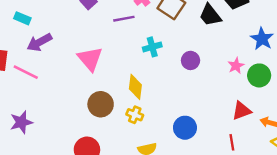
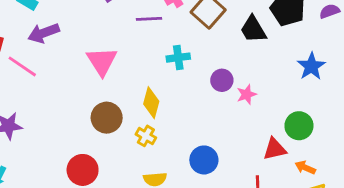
pink star: (236, 66) -> (247, 94), moved
green circle: (259, 75) -> (299, 126), moved

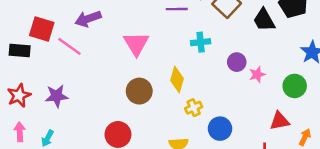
green circle: (299, 126) -> (295, 86), moved
yellow cross: (146, 136) -> (194, 108), moved, turned 35
orange arrow: (305, 168) -> (305, 137), turned 91

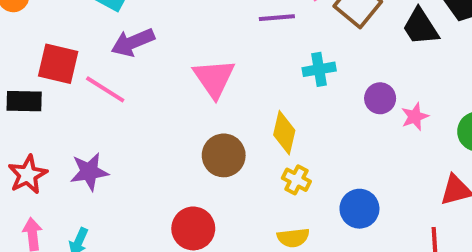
yellow cross: (194, 108) -> (296, 180), moved, turned -35

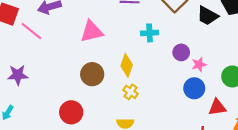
black trapezoid: (420, 27) -> (208, 16), turned -35
pink triangle: (214, 78) -> (92, 31), turned 45
blue circle: (359, 209) -> (194, 88), moved

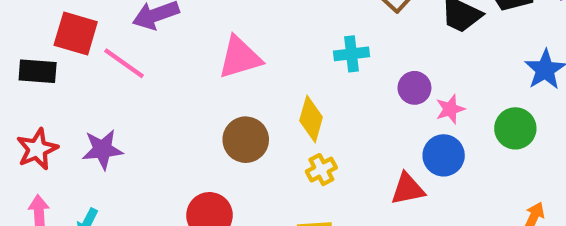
yellow cross: (131, 92) -> (321, 170), turned 32
red triangle: (217, 107) -> (408, 189), moved

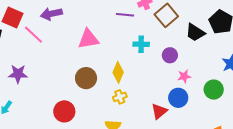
purple circle: (414, 88) -> (170, 55), moved
red triangle: (408, 189) -> (159, 111), turned -36

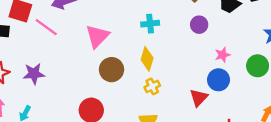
pink triangle: (88, 39) -> (97, 36), moved, turned -30
cyan cross: (141, 44) -> (150, 24), moved
purple circle: (170, 55) -> (199, 25), moved

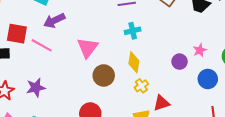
purple circle: (199, 25) -> (180, 62), moved
blue circle: (218, 80) -> (208, 79), moved
red triangle: (199, 98) -> (161, 103), moved, turned 36

